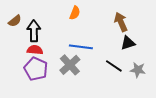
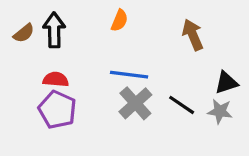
black arrow: (34, 31) -> (54, 30), moved
black triangle: (128, 43) -> (226, 83), moved
gray cross: (70, 65) -> (135, 103), moved

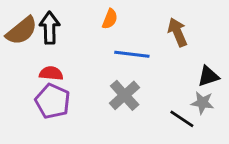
brown semicircle: (24, 33) -> (22, 31), size x1.6
blue line: (129, 75) -> (132, 54), moved
black line: (182, 105) -> (182, 119), moved

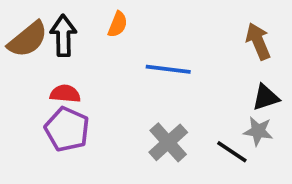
orange semicircle: (110, 19) -> (118, 24), moved
brown arrow: (177, 32) -> (258, 41), moved
gray cross: (125, 95) -> (168, 142), moved

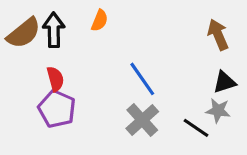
blue line: (168, 69) -> (142, 79), moved, turned 48
red semicircle: (65, 94) -> (55, 79), turned 70

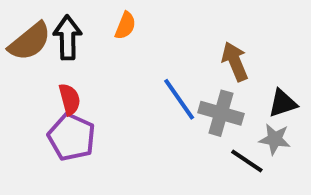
brown arrow: (218, 35) -> (235, 61), moved
gray cross: (142, 120) -> (221, 113), moved, turned -32

